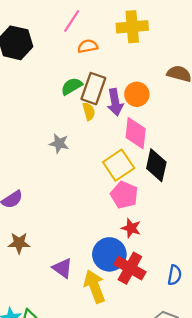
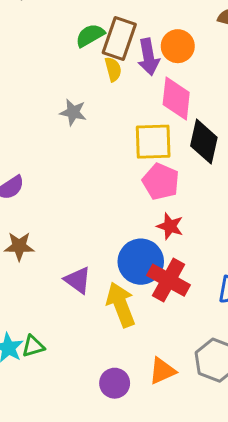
yellow square: (119, 165) -> (153, 142), turned 32

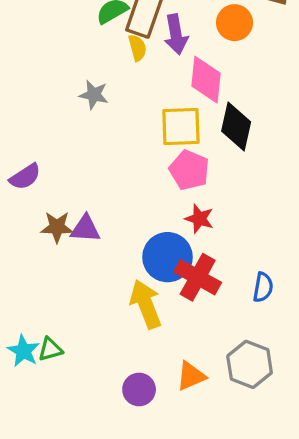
orange circle: (178, 46) -> (235, 23), moved
brown star: (19, 246) -> (57, 227), moved
purple triangle: (78, 280) -> (85, 229), moved, turned -32

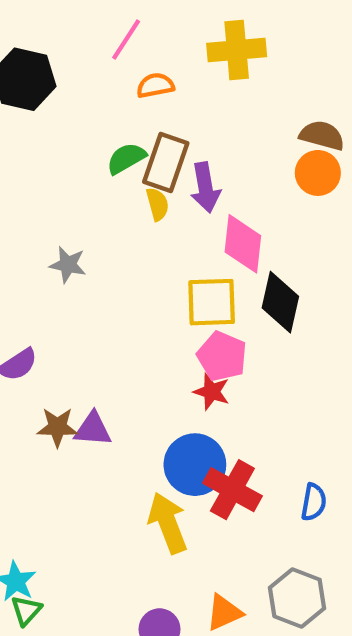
orange circle: (235, 23) -> (318, 173), moved
gray star: (94, 95) -> (68, 265), moved
red star: (199, 219) -> (212, 392), moved
green triangle: (50, 349) -> (26, 610), moved, turned -32

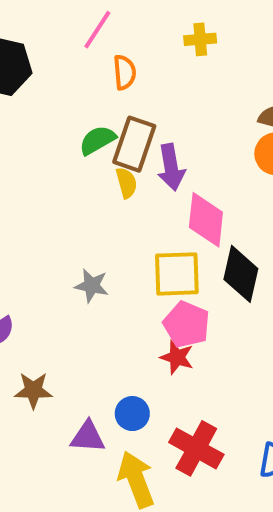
yellow cross: (237, 50) -> (200, 39), size x0.6
orange semicircle: (155, 85) -> (125, 72), turned 96
gray star: (68, 265) -> (92, 286), moved
purple triangle: (93, 429) -> (88, 437), moved
blue circle: (195, 465) -> (132, 414), moved, size x0.6

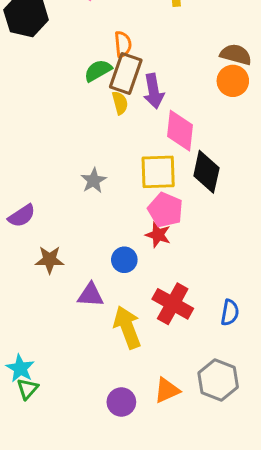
orange semicircle: (125, 72) -> (123, 44), moved
gray star: (92, 286) -> (94, 181), turned 30
blue circle: (132, 414) -> (124, 260), moved

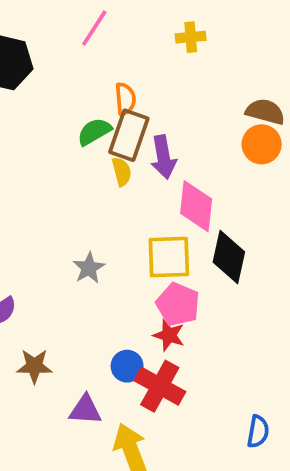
red cross: (173, 304) -> (160, 386), moved

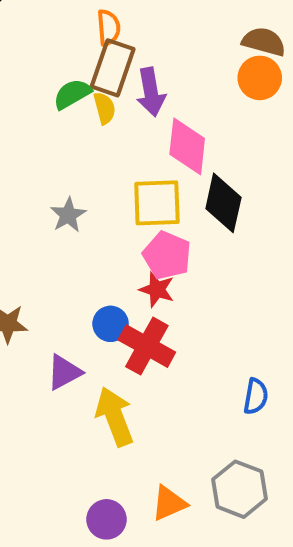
green semicircle: (94, 132) -> (72, 94), moved
purple triangle: (85, 410) -> (64, 372), turned -32

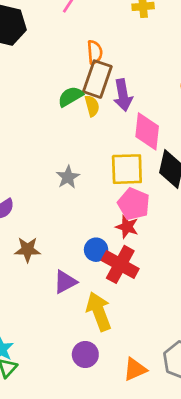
purple circle: (107, 519) -> (85, 354), moved

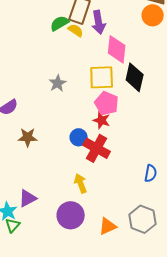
yellow semicircle: (92, 106) -> (76, 30), turned -42
purple triangle: (65, 282) -> (28, 198), moved
yellow arrow: (99, 311) -> (81, 183), size x0.7
purple circle: (85, 354) -> (71, 215), size x1.4

